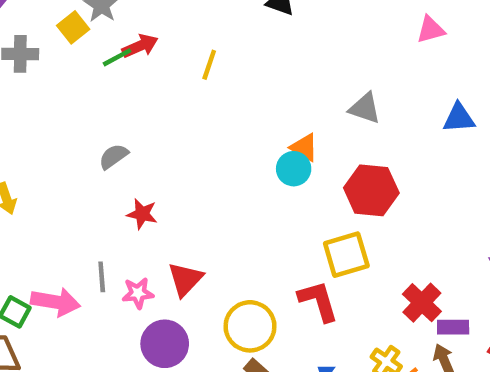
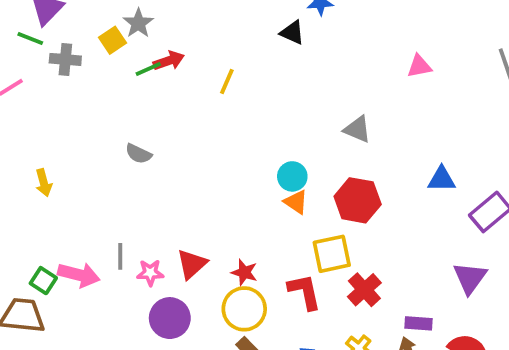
blue triangle: (459, 118) -> (442, 179), moved
orange triangle: (304, 147) -> (296, 202), moved
gray semicircle: (114, 156) -> (139, 154), turned -124
red star: (142, 214) -> (244, 272), moved
red cross: (422, 303) -> (364, 290), moved

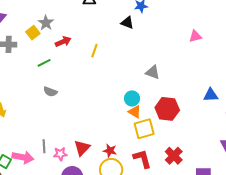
green line: (148, 69) -> (44, 63), moved
gray triangle: (357, 129) -> (153, 72), moved
yellow square: (332, 254) -> (144, 129), moved

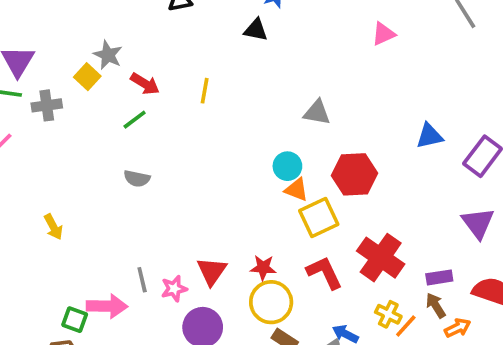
red arrow: (63, 42) -> (145, 84), turned 63
green line: (44, 63) -> (135, 120), moved
red cross: (174, 156) -> (381, 258), size x1.4

